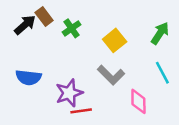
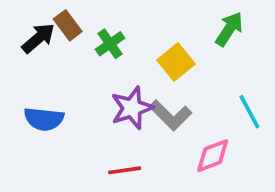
green arrow: (160, 33) -> (229, 29), moved
purple star: (69, 93) -> (132, 108), moved
pink diamond: (138, 101) -> (213, 156), turned 70

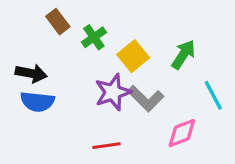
green arrow: (229, 29) -> (183, 55), moved
black arrow: (38, 38) -> (31, 73), moved, turned 52
yellow square: (176, 62) -> (133, 56), moved

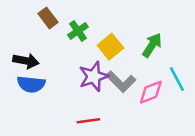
pink diamond: (182, 133) -> (151, 92), moved

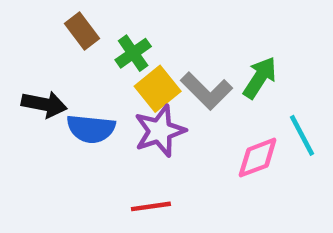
yellow square: (110, 47) -> (158, 89), moved
gray L-shape: (121, 82) -> (206, 91), moved
blue semicircle: (31, 84) -> (91, 129), moved

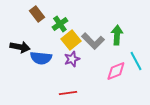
green arrow: (260, 78) -> (117, 35), turned -30
purple star: (160, 131) -> (72, 59), size x0.7

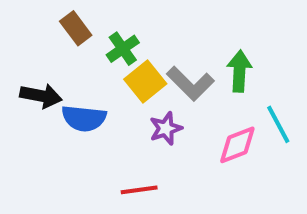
purple star: (72, 59) -> (166, 128), moved

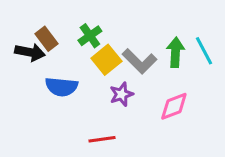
brown rectangle: (76, 28) -> (46, 39), moved
black arrow: (41, 96) -> (30, 52), moved
cyan line: (278, 124) -> (204, 51), moved

